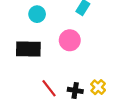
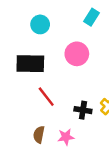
red line: (49, 88) -> (46, 97), moved

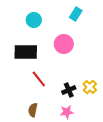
black cross: (83, 110) -> (69, 90), turned -32
pink star: (66, 137) -> (67, 112), moved

